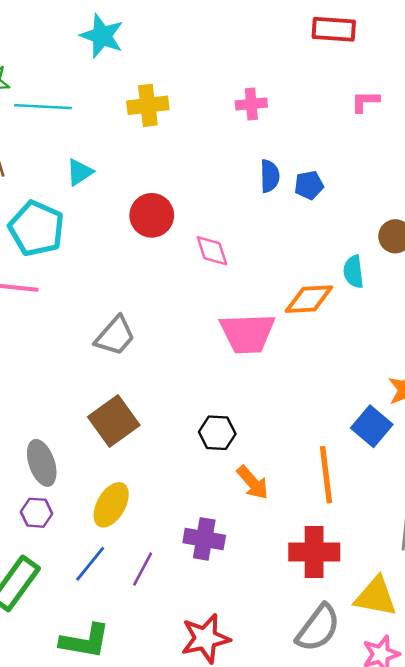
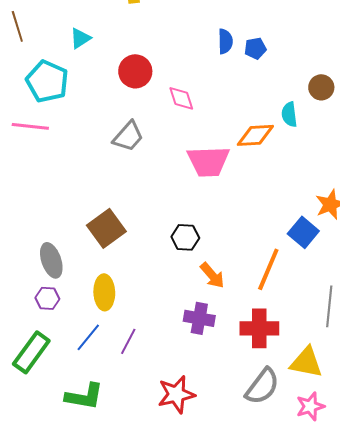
gray trapezoid: (115, 336) -> (128, 136), moved
orange line: (326, 475) -> (268, 269), turned 30
yellow ellipse: (111, 505) -> (104, 292), turned -32
purple cross: (204, 539) -> (199, 318), moved

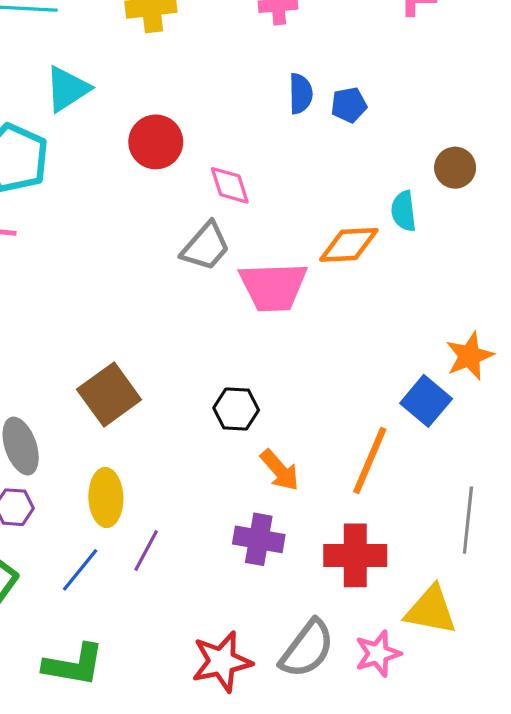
cyan triangle: (80, 38) -> (67, 89), size x1.4
gray trapezoid: (128, 136) -> (206, 246), moved
purple line: (128, 341) -> (146, 551), moved
gray semicircle: (262, 386) -> (307, 649), moved
pink star: (310, 406) -> (378, 654), moved

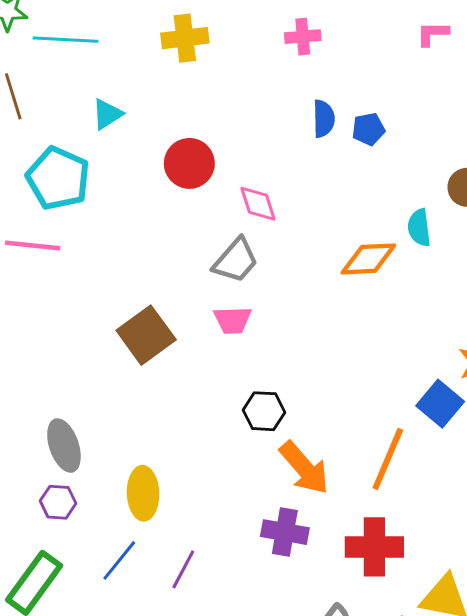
cyan triangle: (67, 89) -> (107, 114), size x0.7
pink trapezoid: (273, 287) -> (233, 320), moved, size x0.6
brown square: (109, 395) -> (146, 335), moved
orange arrow: (280, 470) -> (304, 468), size x1.4
purple line: (146, 551) -> (183, 569), moved

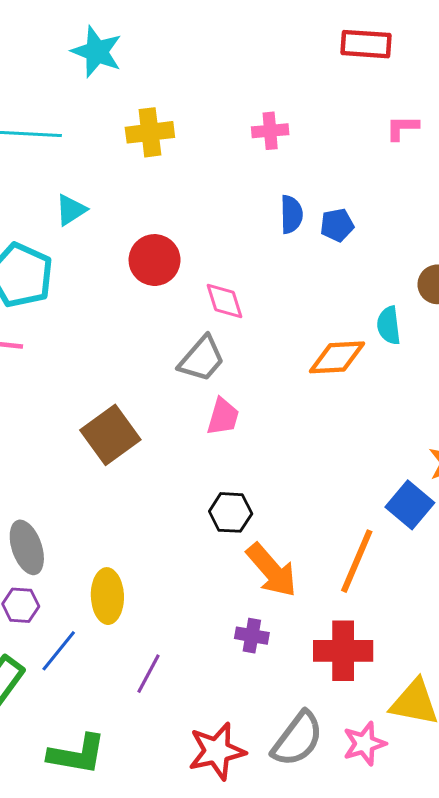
pink trapezoid: (233, 320) -> (223, 417), moved, turned -72
purple cross: (285, 532) -> (252, 636), size x0.7
blue line: (119, 560) -> (59, 651), moved

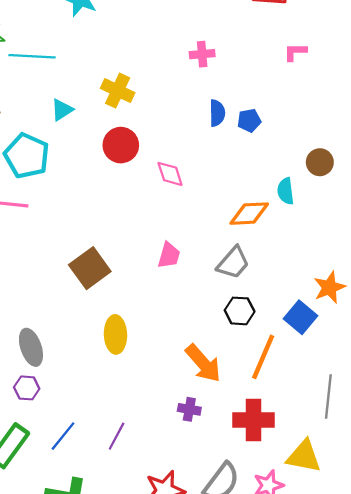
yellow cross: (150, 132) -> (118, 91), moved, turned 32
gray trapezoid: (202, 359) -> (233, 263), moved
black hexagon: (231, 512) -> (240, 311), moved
yellow ellipse: (107, 596) -> (115, 334), moved
blue line: (59, 651) -> (63, 436), moved

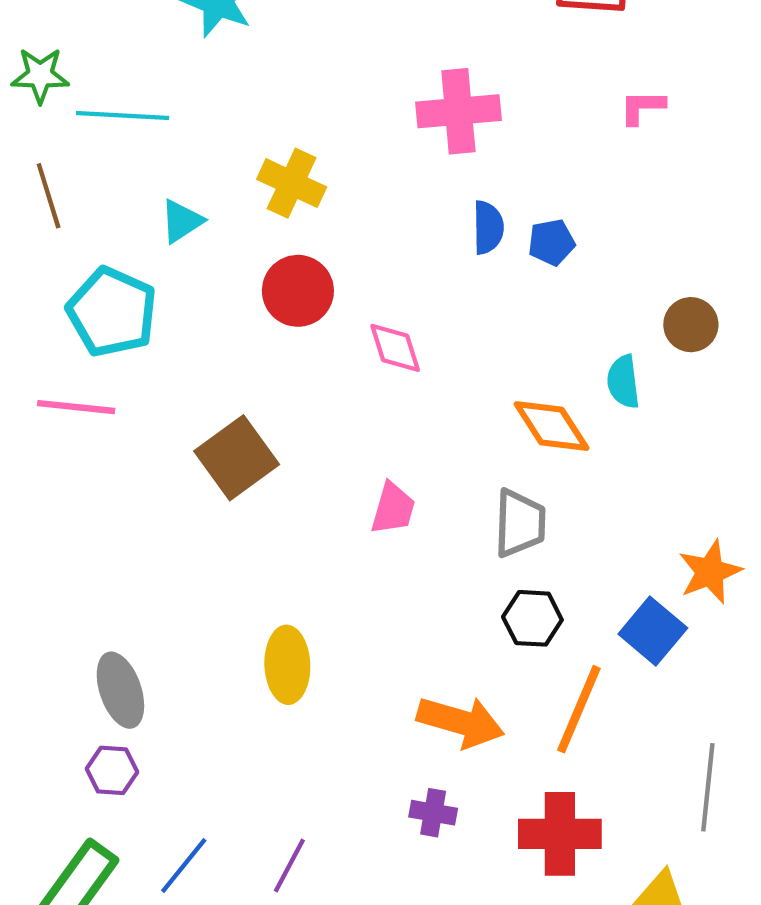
pink cross: (202, 54) -> (458, 111), size x1.6
orange diamond: (249, 214) -> (551, 426), turned 60
gray trapezoid: (233, 263) -> (520, 523), turned -39
brown square: (90, 268) -> (237, 458), moved
orange arrow: (203, 363) -> (461, 722), turned -33

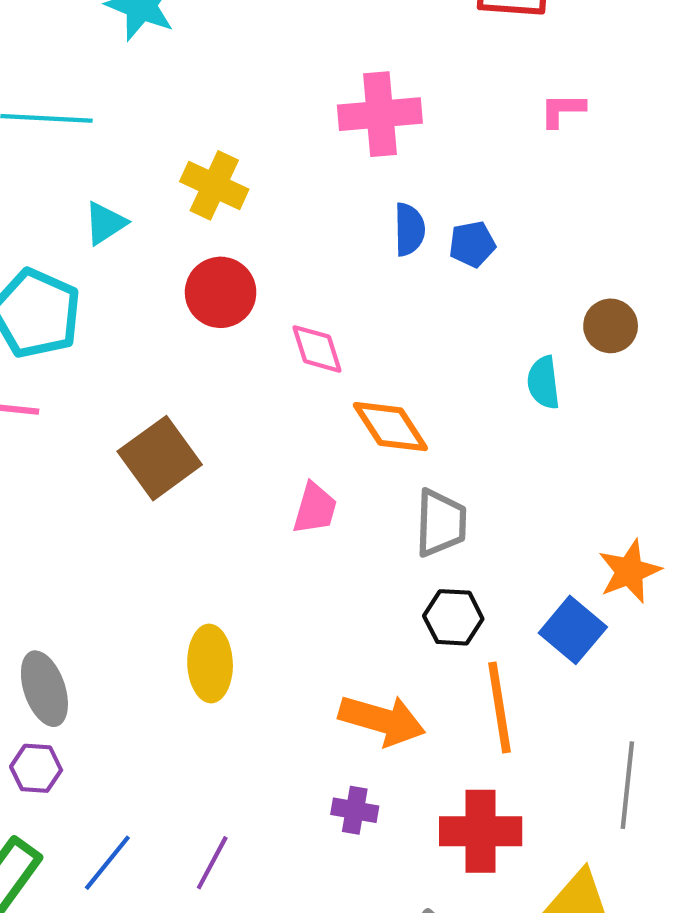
orange diamond: (551, 426) -> (390, 427), moved
orange line: (579, 709) -> (499, 708), turned -32

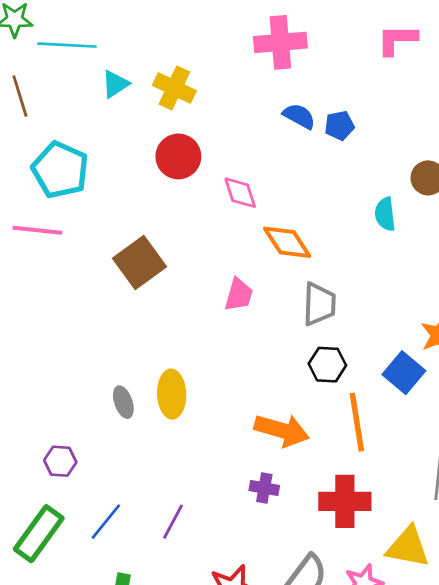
pink L-shape: (562, 110) -> (397, 40), size x1.4
cyan triangle: (105, 223) -> (115, 84), moved
blue semicircle: (409, 229) -> (299, 116), turned -60
gray ellipse: (44, 689) -> (123, 402), moved, size x0.7

